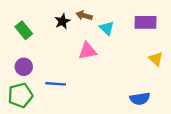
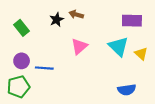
cyan triangle: (107, 28) -> (118, 46), moved, size x1.5
pink triangle: (87, 51) -> (79, 46), turned -30
blue line: (56, 84) -> (44, 68), moved

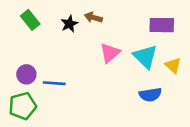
green rectangle: (22, 28) -> (30, 20), moved
pink triangle: (79, 46) -> (110, 53), moved
blue semicircle: (127, 90) -> (150, 95), moved

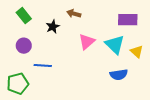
black star: (69, 24) -> (53, 27), moved
purple circle: (26, 74) -> (24, 46), moved

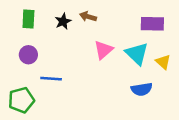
green rectangle: (24, 16) -> (28, 19), turned 42
black star: (53, 27) -> (63, 21), moved

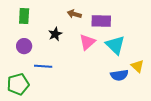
black star: (63, 21) -> (55, 34), moved
purple rectangle: (152, 24) -> (101, 21), moved
yellow triangle: (163, 62) -> (137, 66), moved

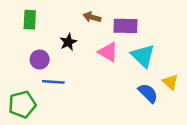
pink triangle: (87, 42) -> (108, 52), turned -48
purple circle: (24, 46) -> (40, 59), moved
blue semicircle: (119, 75) -> (148, 93), turned -126

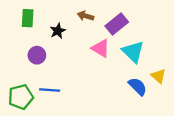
purple rectangle: (126, 26) -> (117, 24), turned -40
black star: (68, 42) -> (58, 31), moved
blue line: (53, 82) -> (50, 90), moved

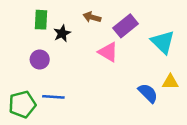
green rectangle: (28, 18) -> (41, 20), moved
cyan triangle: (133, 52) -> (163, 42), moved
yellow triangle: (158, 76) -> (170, 82), turned -42

